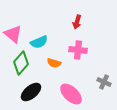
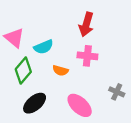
red arrow: (77, 22) -> (86, 24), size x1.5

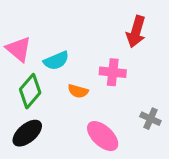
red arrow: (86, 24) -> (136, 32), moved
black ellipse: (35, 103) -> (27, 133), moved

